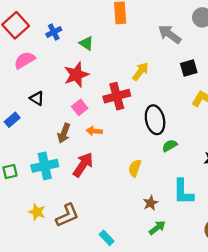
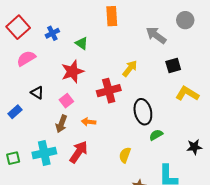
pink square: (80, 107) -> (66, 101), moved

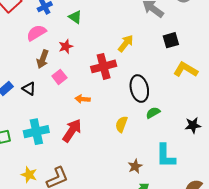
pink semicircle: (26, 58) -> (36, 33), moved
red star: (72, 71) -> (66, 46), size x0.6
black triangle: (37, 93) -> (29, 89), moved
brown arrow: (61, 124) -> (43, 59), moved
yellow semicircle: (125, 155) -> (121, 124), moved

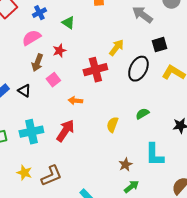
black ellipse: (139, 89) -> (138, 69), moved, turned 40

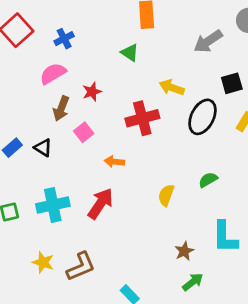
gray arrow: (142, 15) -> (208, 41), turned -70
green triangle: (68, 23) -> (130, 53), moved
yellow arrow: (116, 48) -> (172, 88), turned -108

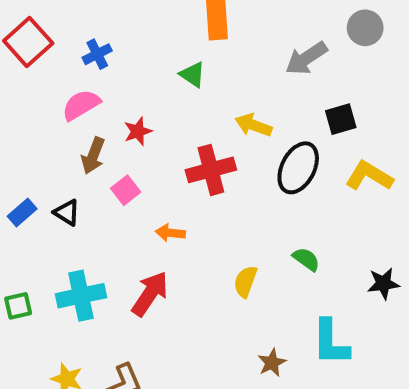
green semicircle: (208, 180) -> (306, 259), turned 66

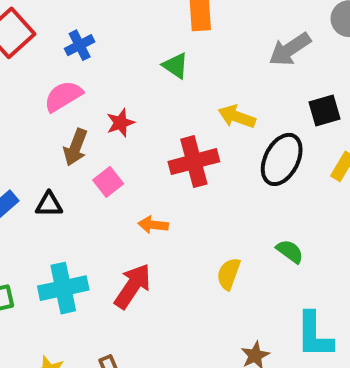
black triangle: (67, 213) -> (49, 204), turned -32

